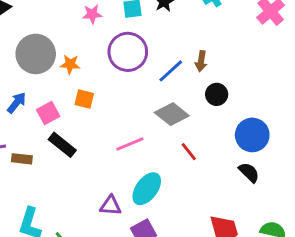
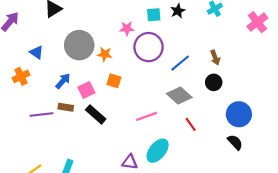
pink star: (92, 14) -> (127, 28), moved
brown arrow: (201, 61) -> (215, 58), moved, turned -32
brown rectangle: (22, 159) -> (66, 107), moved

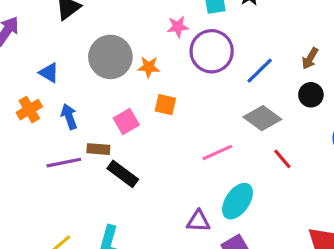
brown arrow: (215, 58) -> (310, 58), turned 56
blue arrow: (63, 81) -> (69, 117), moved, turned -56
black rectangle: (96, 114) -> (123, 174), moved

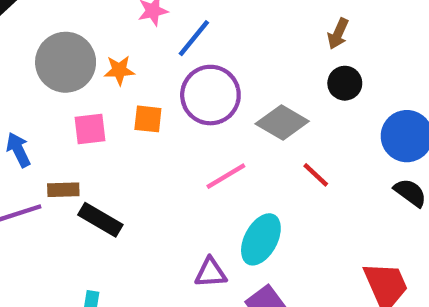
purple circle: (212, 51) -> (210, 95), moved
blue line: (260, 71) -> (194, 38), moved
pink square: (126, 121) -> (90, 129), moved, turned 30

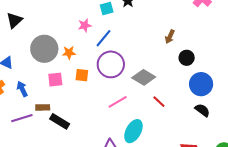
black circle: (345, 83) -> (187, 58), moved

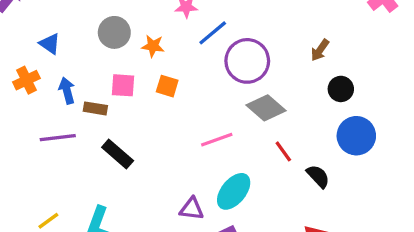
gray circle: (44, 49) -> (114, 32), size x0.7
purple circle: (111, 64) -> (247, 61), moved
brown rectangle: (43, 107) -> (95, 108), moved
black semicircle: (202, 110) -> (318, 176), moved

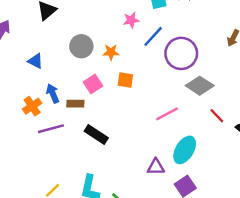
orange cross: (26, 80) -> (32, 106), moved
pink square: (123, 85) -> (93, 84), turned -30

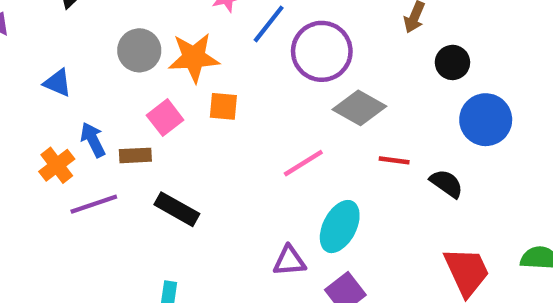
orange star: (111, 52) -> (194, 58), size x1.6
red line: (217, 116) -> (394, 160), turned -35

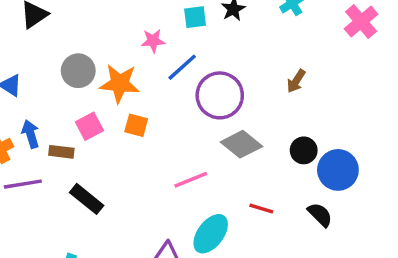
black circle: (452, 62) -> (304, 150), moved
red line: (394, 160) -> (261, 209), moved
black semicircle: (447, 183) -> (320, 215), moved

